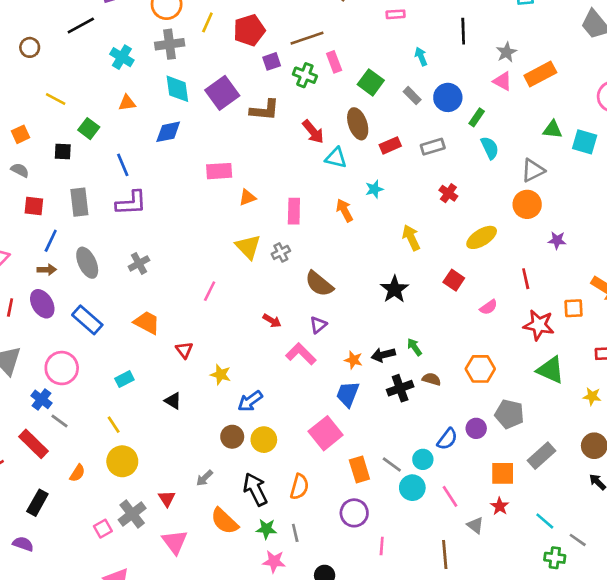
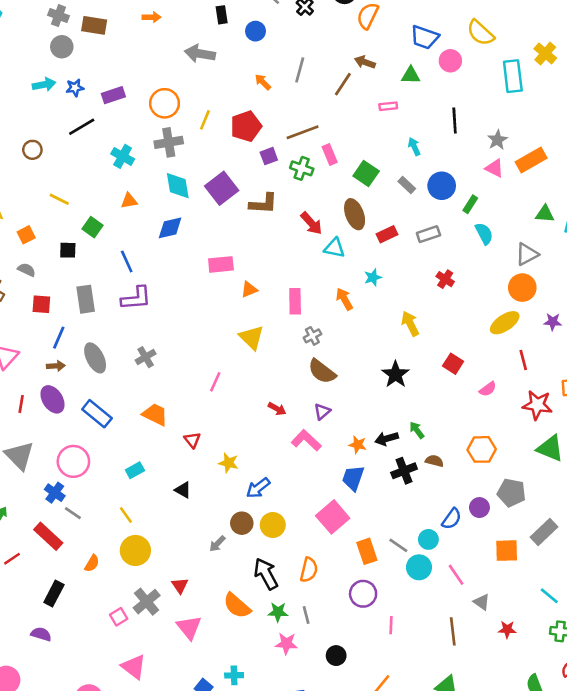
yellow ellipse: (482, 237) -> (505, 323), moved
gray cross: (281, 252) -> (312, 336), moved
gray arrow: (204, 478) -> (217, 544), moved
red star: (500, 506) -> (507, 629), moved, turned -30

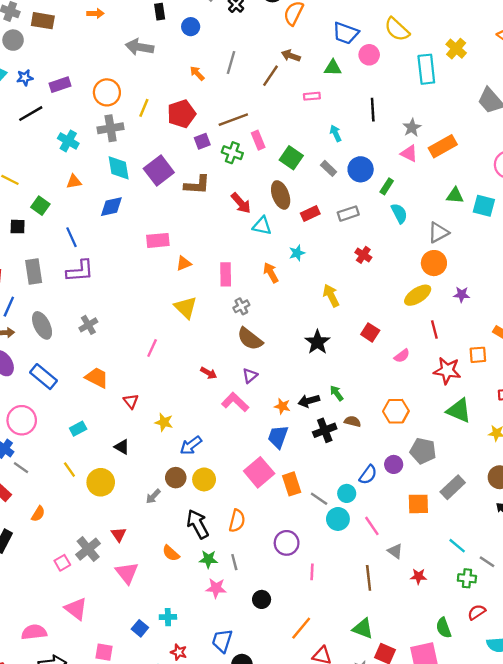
yellow circle: (135, 550) -> (101, 482), moved
orange rectangle: (367, 551) -> (292, 484), moved
orange semicircle: (237, 606) -> (171, 553), size x0.7

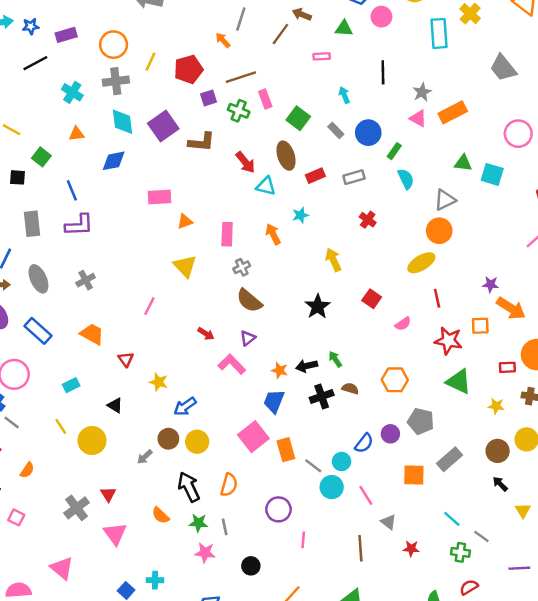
orange arrow: (197, 73) -> (223, 40), moved
purple star: (462, 294) -> (491, 284), moved
pink square: (62, 563) -> (16, 517), moved, turned -35

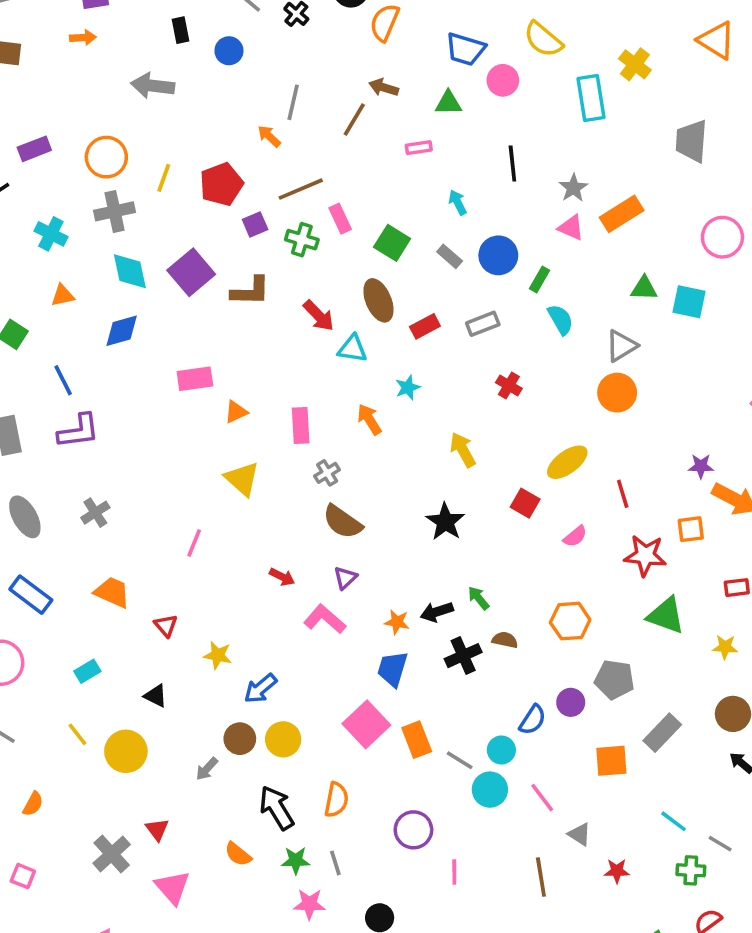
gray trapezoid: (503, 68) -> (691, 141), turned 48
yellow ellipse: (421, 263) -> (567, 462), moved

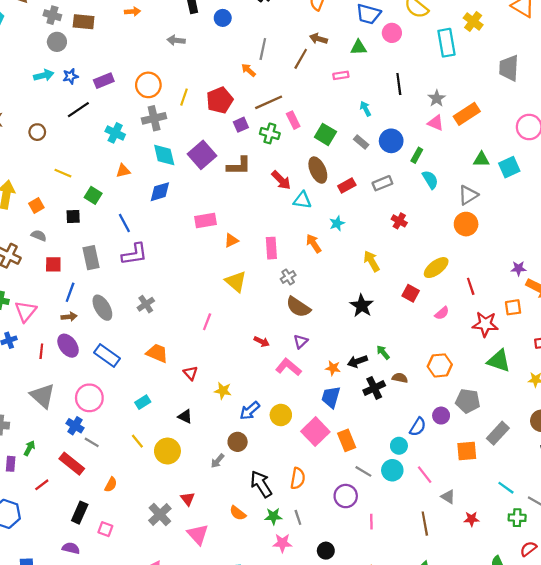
gray arrow: (153, 86) -> (176, 40), size x0.7
cyan square: (689, 302) -> (509, 167), turned -35
yellow circle: (283, 739) -> (281, 415), moved
gray line: (460, 760) -> (363, 471), moved

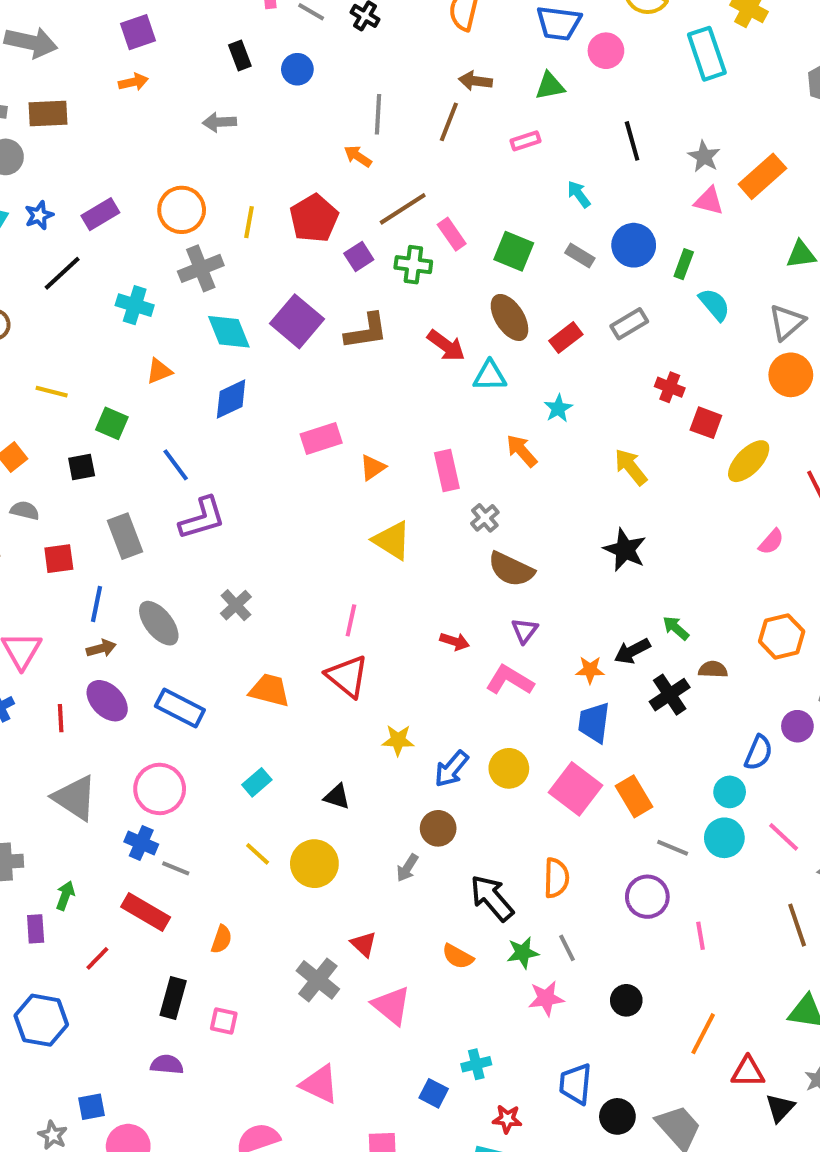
red square: (411, 293) -> (706, 423), moved
red triangle: (191, 373) -> (347, 676), moved, size x1.6

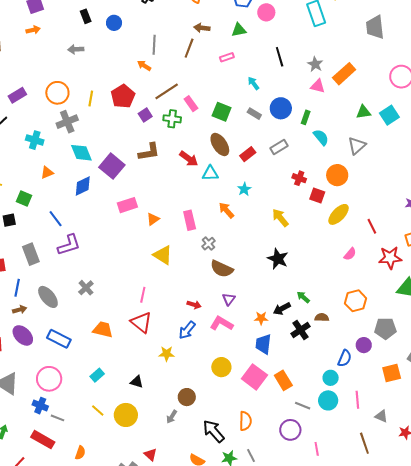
purple square: (297, 321) -> (112, 166), moved
orange circle: (791, 375) -> (337, 175), moved
blue arrow: (452, 769) -> (187, 330), moved
pink line: (784, 837) -> (357, 400), turned 42

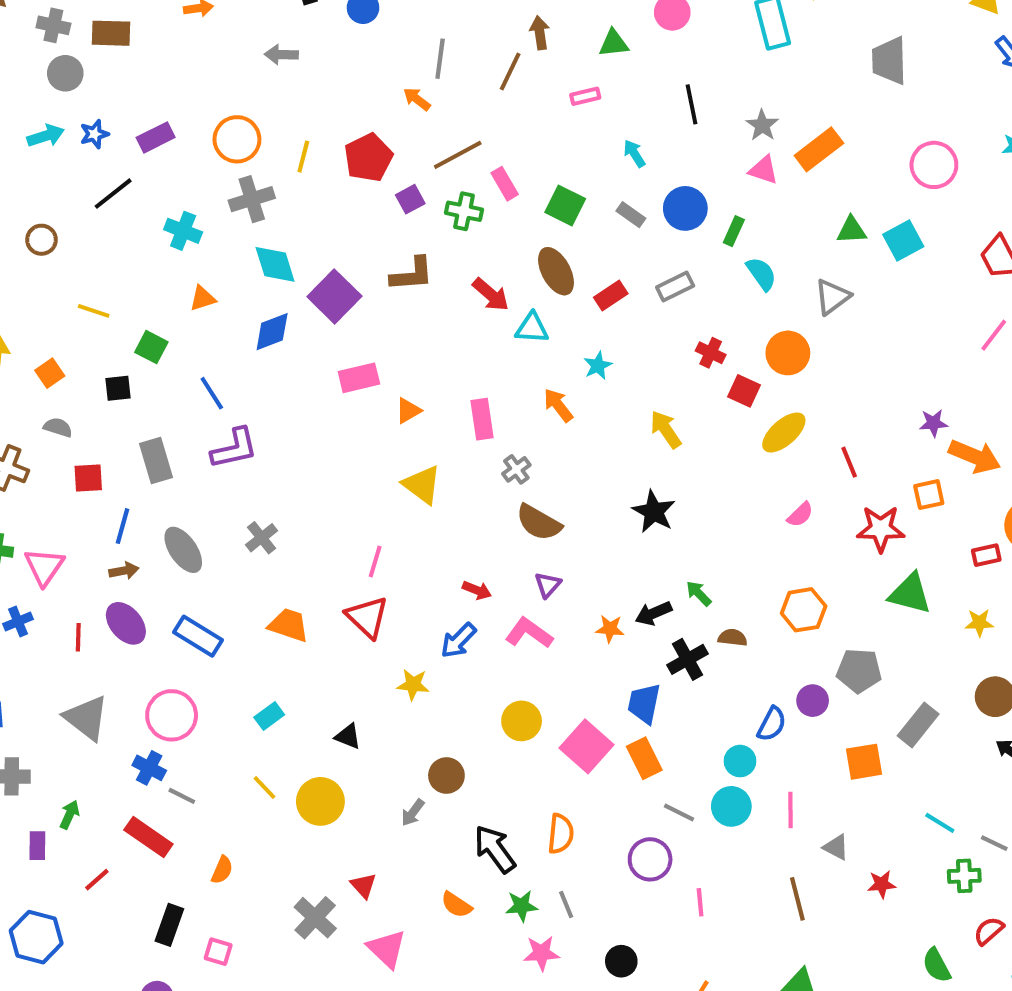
brown arrow: (202, 28) -> (540, 33), turned 70
blue trapezoid: (263, 344) -> (644, 703), moved

